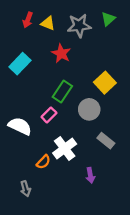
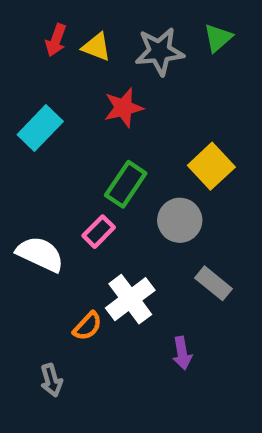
red star: (61, 53) -> (123, 108), turned 30

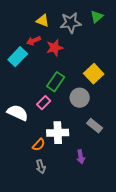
red arrow: (56, 40) -> (34, 41), moved, turned 48
white cross: (130, 299) -> (58, 133), turned 35
gray arrow: (51, 380) -> (41, 167), moved

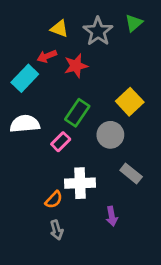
gray star: (71, 23) -> (98, 31), turned -30
white semicircle: (18, 113) -> (25, 124), moved, turned -30

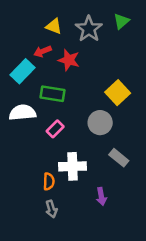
red star: (76, 66) -> (69, 60), turned 30
green rectangle: (77, 113) -> (53, 94), moved, turned 65
orange semicircle: (54, 200) -> (49, 181), turned -42

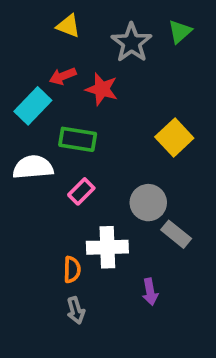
yellow triangle: (54, 26) -> (68, 26), moved
gray circle: (100, 123) -> (148, 203), moved

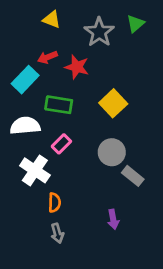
yellow square: (174, 137) -> (113, 103), moved
white cross: (107, 247) -> (35, 170), moved, turned 36

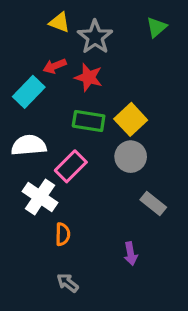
gray star: (99, 32) -> (95, 37), moved
green rectangle: (59, 105) -> (89, 121), moved
pink rectangle: (61, 144) -> (71, 166), size x1.4
gray circle: (112, 152) -> (131, 157), moved
gray arrow: (57, 233) -> (68, 283), moved, turned 144

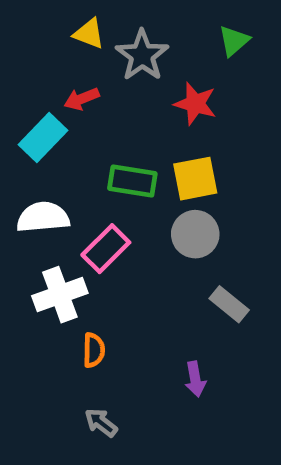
red star: (89, 77) -> (195, 104), moved
yellow square: (131, 119) -> (195, 179), turned 32
white cross: (40, 197) -> (60, 295), turned 36

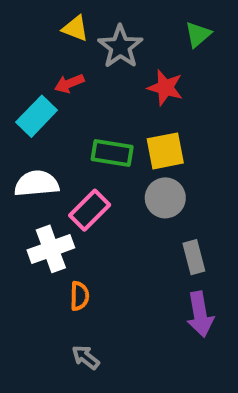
gray rectangle: (229, 304) -> (194, 257), turned 36
purple arrow: (195, 379) -> (200, 314), moved, size x1.5

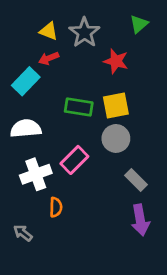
yellow triangle: (75, 28) -> (49, 31), moved
pink rectangle: (90, 210) -> (74, 160), moved
gray rectangle: (194, 257) -> (136, 180), turned -30
gray arrow: (86, 357) -> (23, 233), moved

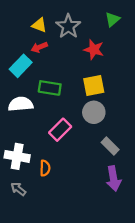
green rectangle: (79, 107) -> (50, 88), moved
white cross: (36, 174) -> (17, 156), moved, turned 30

